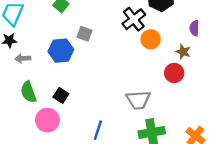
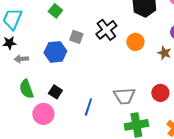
black cross: (134, 19) -> (106, 30), moved
red circle: (174, 73) -> (160, 93), moved
blue line: (98, 130) -> (88, 107), moved

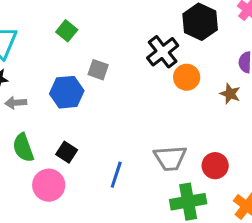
black cross: (106, 30) -> (163, 52), moved
red circle: (160, 93) -> (215, 166), moved

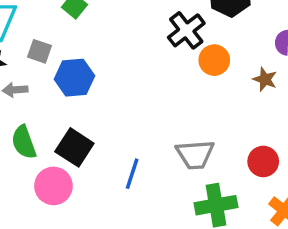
gray square: (98, 70) -> (39, 51), moved
black square: (67, 152) -> (74, 147), size x1.5
red circle: (215, 166) -> (263, 161), moved

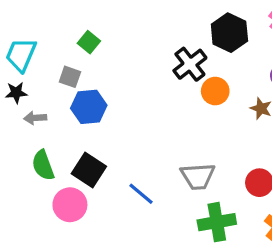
gray square: (39, 51) -> (70, 77), moved
blue line: (132, 174) -> (141, 194), turned -68

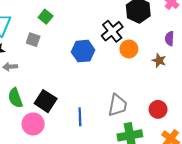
blue hexagon: (89, 107) -> (83, 51), moved
gray trapezoid: (198, 176) -> (117, 105), turned -75
blue line: (141, 194) -> (80, 117), turned 48

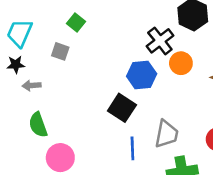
blue hexagon: (83, 51) -> (142, 75), moved
black square: (46, 101) -> (122, 108), moved
blue line: (80, 117) -> (132, 148), moved

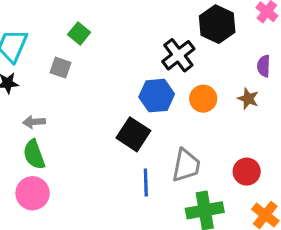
orange circle: (181, 63) -> (203, 99), moved
gray arrow: (31, 85) -> (34, 122), moved
pink circle: (60, 158) -> (33, 193), moved

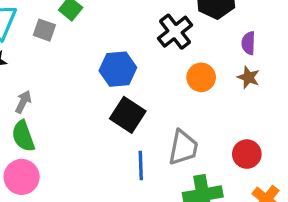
purple semicircle: (264, 66) -> (248, 43), moved
gray square: (60, 68) -> (44, 30), moved
blue hexagon: (157, 96) -> (118, 69), moved
gray arrow: (34, 122) -> (23, 102), turned 120

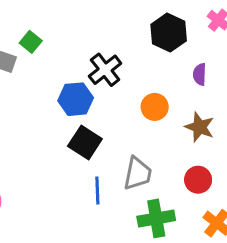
black cross: (175, 32) -> (105, 70), moved
brown star: (248, 77) -> (200, 127), moved, size x1.4

